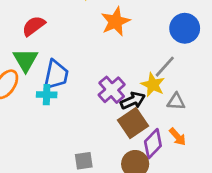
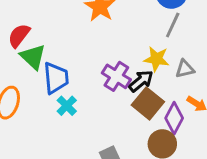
green triangle: (25, 60) -> (33, 57), moved
gray line: (165, 67) -> (173, 25), moved
cyan cross: (47, 95) -> (67, 106), moved, turned -30

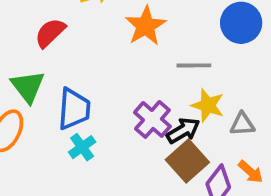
gray line: (173, 25) -> (194, 65), moved, turned 55
red semicircle: (19, 36) -> (50, 33), moved
green triangle: (33, 57) -> (28, 87), moved

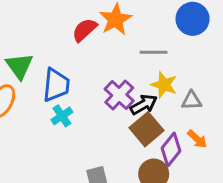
red semicircle: (50, 33) -> (85, 30), moved

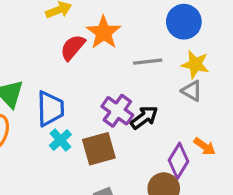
yellow star: (164, 85) -> (195, 64), moved
gray triangle: (192, 100) -> (192, 91), moved, turned 40
brown square: (147, 129) -> (99, 149), moved, turned 32

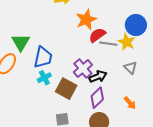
red semicircle: (73, 47) -> (97, 35), moved
yellow star: (195, 64) -> (127, 42), moved
brown square: (99, 149) -> (66, 89), turned 30
purple diamond: (179, 161) -> (97, 98), moved

